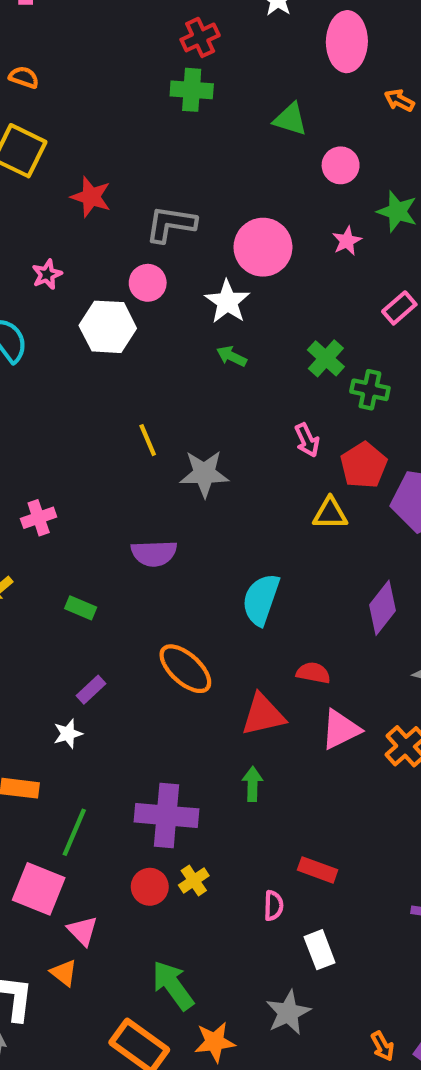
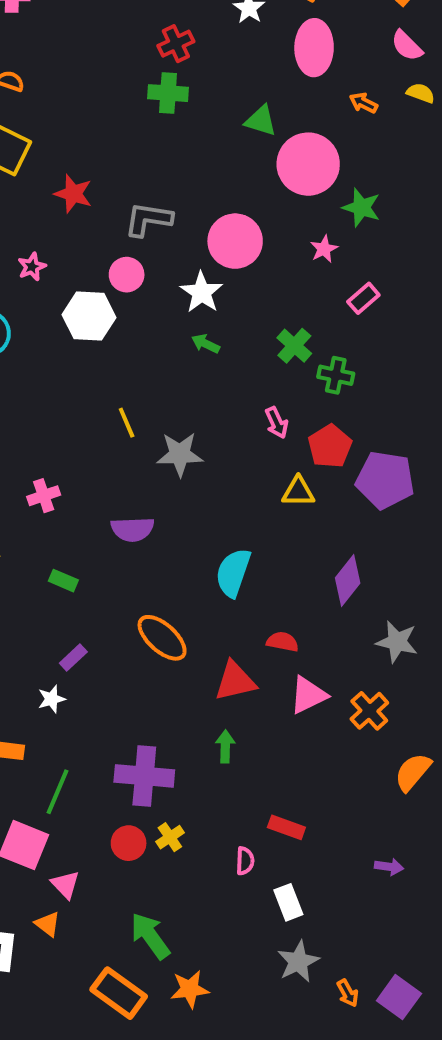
pink circle: (341, 165) -> (308, 164), size x1.8
pink star: (347, 241) -> (324, 249), moved
pink cross: (39, 518) -> (44, 496), moved
gray star: (288, 1013) -> (298, 962), moved

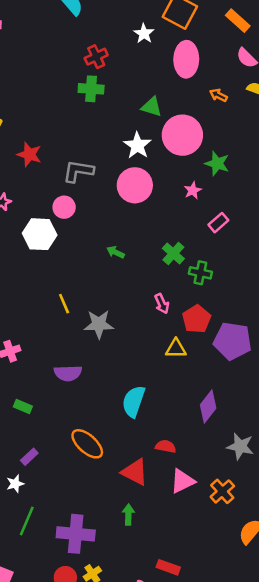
white star: (202, 292) -> (137, 145), moved
red triangle: (235, 681) -> (135, 472), turned 40
green line: (57, 792) -> (27, 521), moved

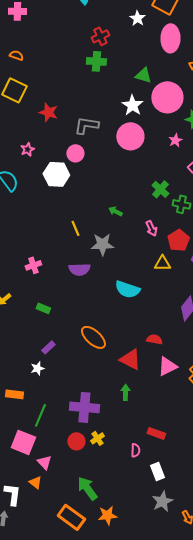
green arrow: (116, 252) -> (115, 211), moved
purple semicircle: (68, 373) -> (79, 269), moved
cyan semicircle: (134, 401) -> (127, 289), moved, turned -90
green line: (27, 521) -> (40, 415), moved

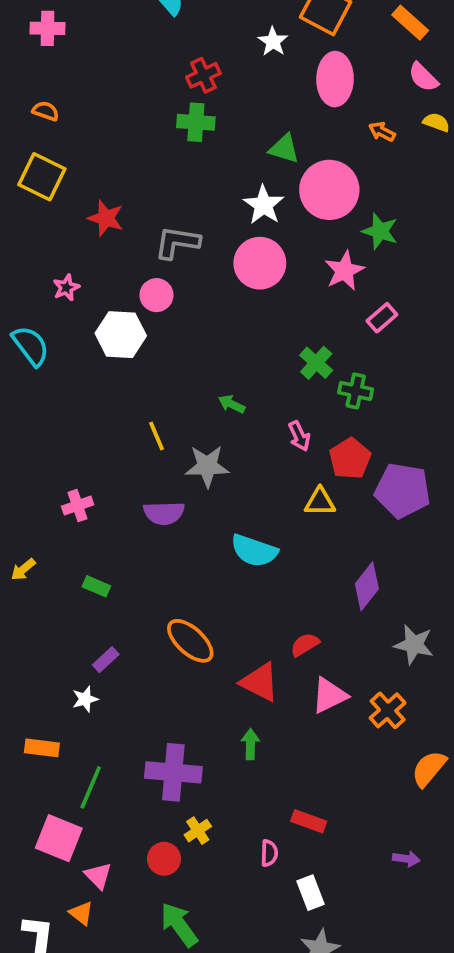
pink star: (175, 140) -> (344, 271), size x1.5
red semicircle: (154, 339) -> (305, 645), turned -42
red circle: (76, 441) -> (164, 859), moved

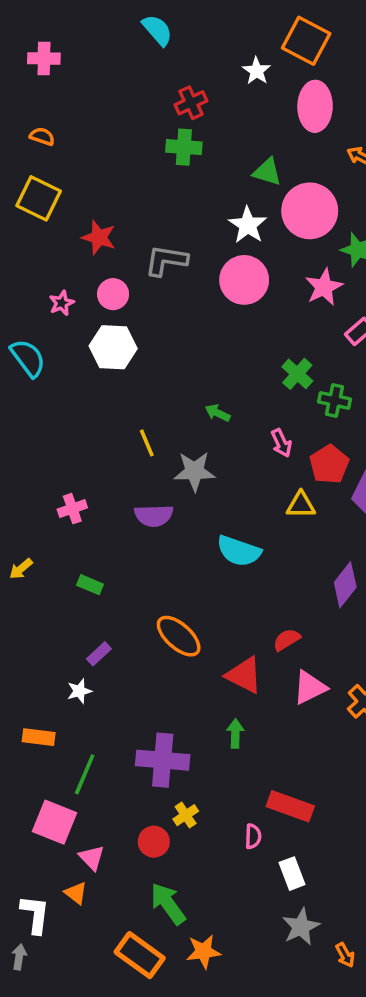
pink circle: (156, 295) -> (113, 294), moved
red rectangle: (309, 821) -> (290, 806), size x1.4

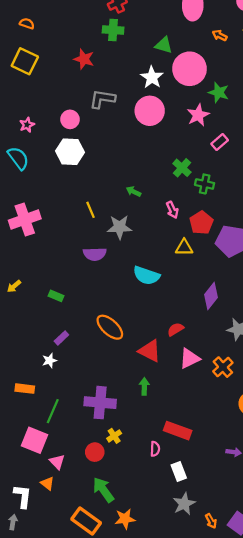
red star: (99, 237) -> (84, 59), moved
pink star: (62, 303) -> (27, 125), moved
pink cross: (72, 509) -> (25, 220), moved, size x1.8

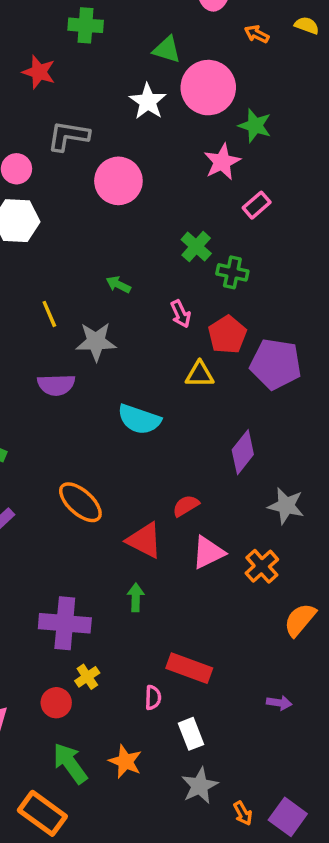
pink circle: (150, 111) -> (118, 181), moved
orange star: (125, 519) -> (125, 761), moved, turned 30

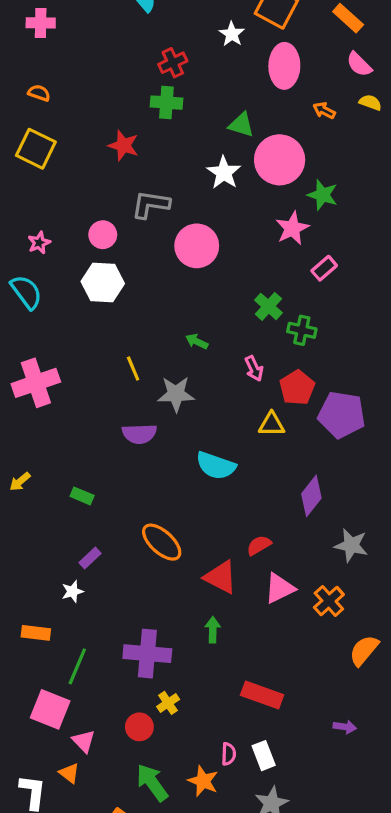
pink semicircle: (153, 698) -> (229, 754), moved

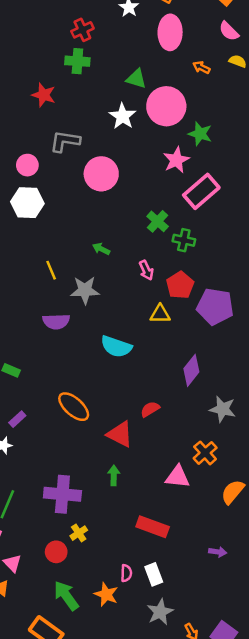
pink rectangle: (324, 268) -> (201, 191), size x1.8
pink triangle: (280, 588) -> (178, 477), moved, turned 32

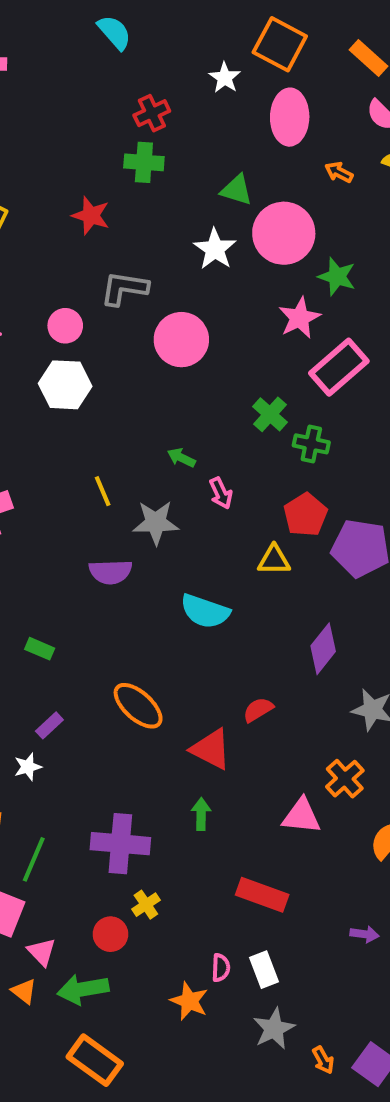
pink arrow: (146, 270) -> (221, 493), moved
green arrow: (66, 596) -> (83, 989), moved, turned -64

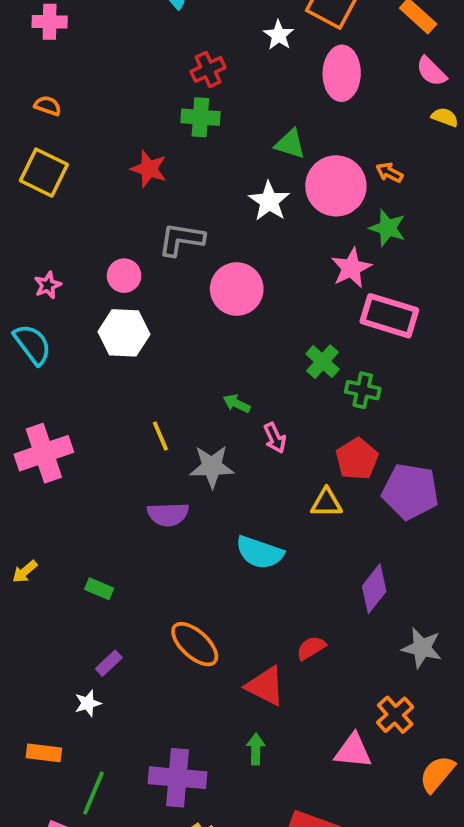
orange arrow: (339, 172) -> (389, 173), moved
pink rectangle: (339, 367) -> (389, 316), turned 58

